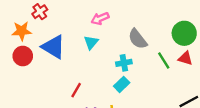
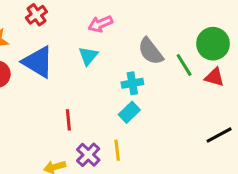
red cross: (40, 12) -> (36, 15), moved
green line: (164, 61) -> (184, 65), moved
red line: (76, 90) -> (68, 120), turned -35

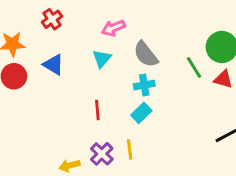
gray semicircle: (151, 51) -> (146, 54), moved
blue triangle: (38, 62) -> (53, 65), size x0.7
red line: (68, 120) -> (97, 110), moved

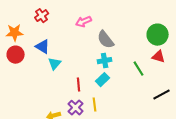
cyan triangle: (102, 59) -> (55, 64), moved
green line: (194, 67) -> (139, 69), moved
red line: (97, 110) -> (79, 85), moved

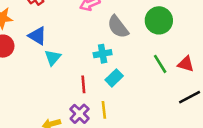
green circle: (158, 35) -> (159, 20), moved
red triangle: (159, 57) -> (186, 64), moved
cyan cross: (105, 61) -> (103, 54), moved

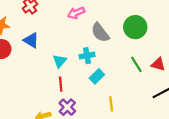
cyan triangle: (53, 58) -> (60, 61), moved
red line: (83, 84) -> (61, 84), moved
yellow line: (104, 110) -> (111, 104), moved

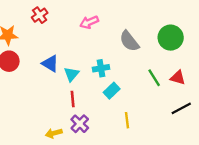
green circle: (135, 27) -> (171, 38), moved
gray semicircle: (100, 33) -> (129, 41), moved
blue triangle: (31, 40) -> (50, 64), moved

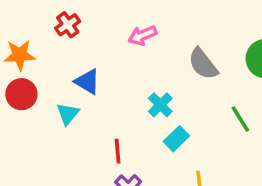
blue triangle: (50, 64) -> (87, 82), moved
cyan cross: (101, 68) -> (160, 105), turned -35
cyan triangle: (71, 74) -> (68, 114), moved

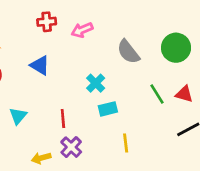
red cross: (68, 25) -> (47, 22), moved, turned 30
cyan triangle: (68, 114) -> (18, 116), moved
cyan rectangle: (176, 139) -> (108, 109), turned 30

